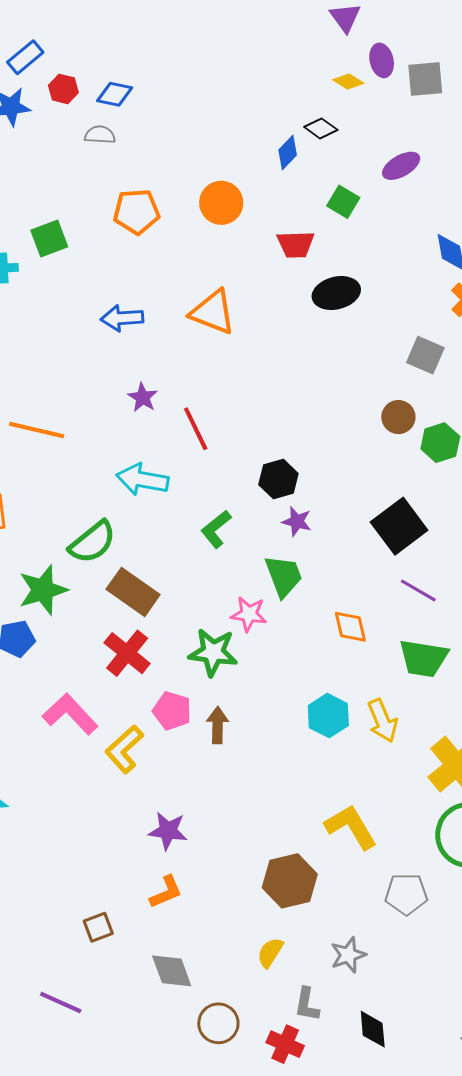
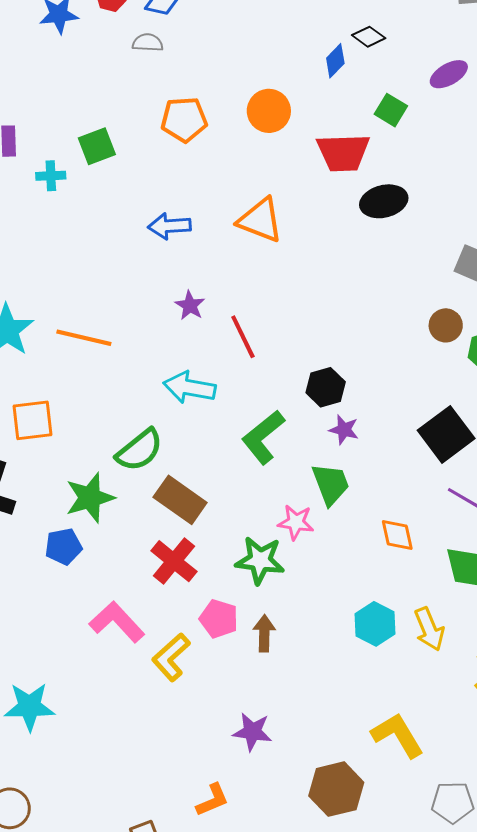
red trapezoid: (296, 244) -> (343, 153), size x1.4
green L-shape: (216, 529) -> (263, 437), size x1.4
purple star: (168, 831) -> (252, 732), moved

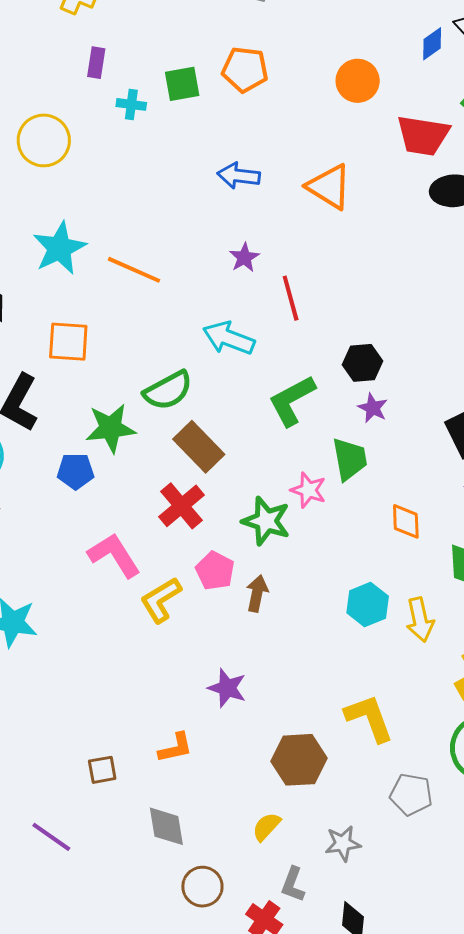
orange pentagon: (184, 120) -> (245, 69), moved

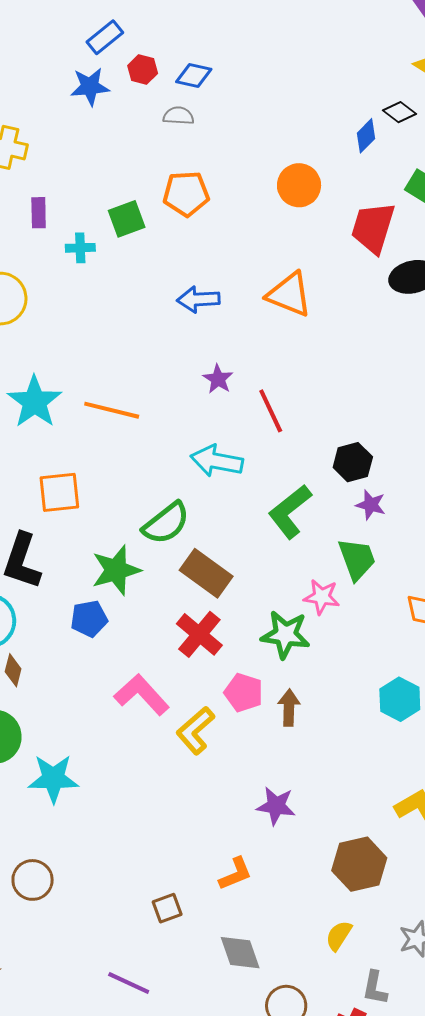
red trapezoid: (423, 135) -> (373, 228), turned 108

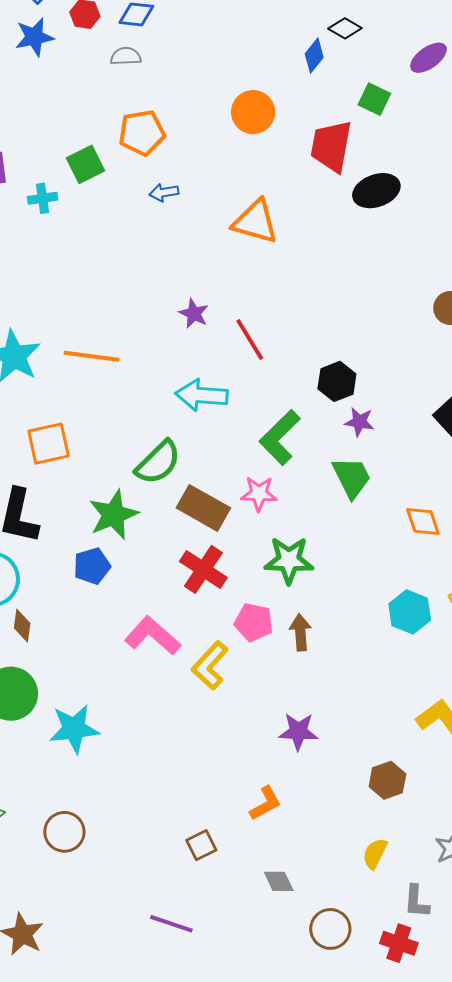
blue arrow: (198, 299) -> (164, 192), moved, size x0.7
pink star: (322, 597) -> (259, 494), moved
brown hexagon: (359, 864) -> (387, 780), size x0.7
gray diamond: (240, 953) -> (279, 881), size x0.7

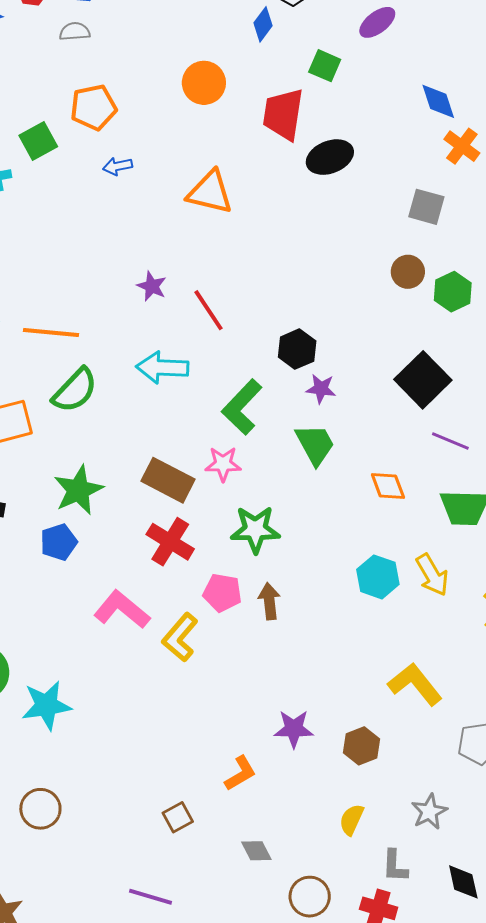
green semicircle: (158, 462) -> (75, 390), moved
purple star: (298, 731) -> (294, 729), moved

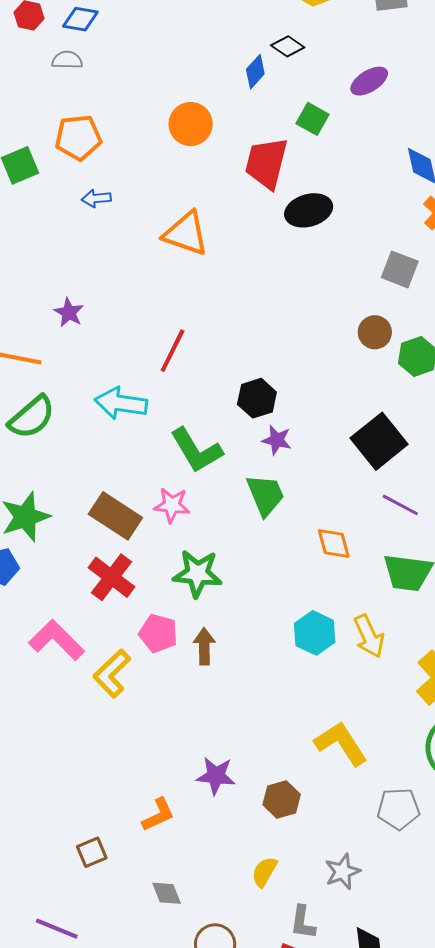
purple star: (152, 286) -> (69, 312), moved
red line: (208, 310) -> (173, 351), turned 54
green L-shape: (242, 407) -> (196, 450), turned -80

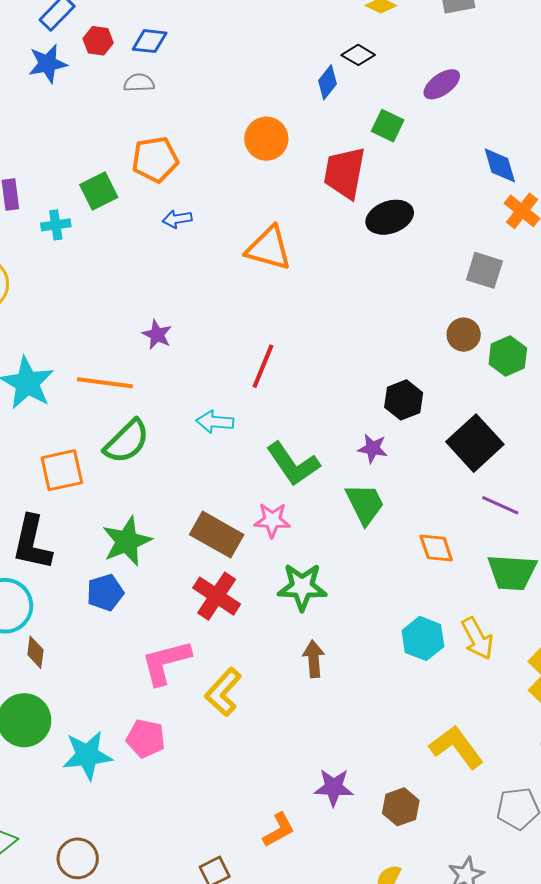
black hexagon: (257, 398) -> (404, 400), moved
cyan arrow: (121, 403) -> (215, 422), size x0.7
pink pentagon: (158, 633) -> (146, 739), moved
pink L-shape: (57, 640) -> (166, 662), turned -56

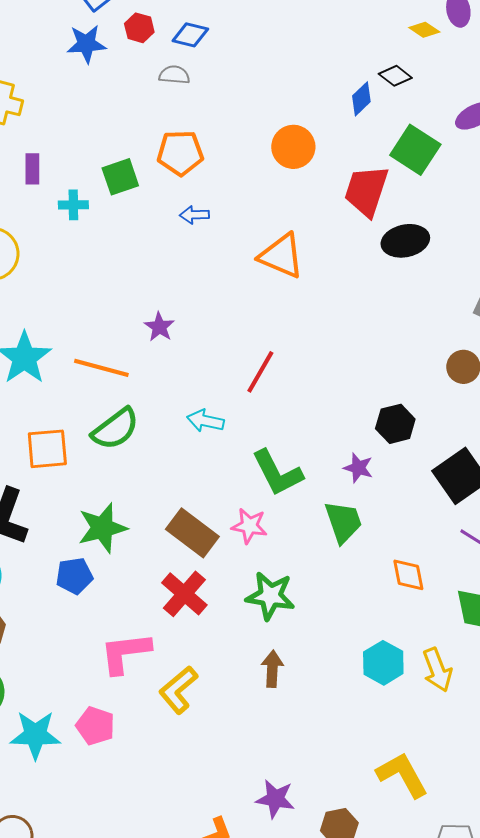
green square: (388, 126) -> (415, 150), size x1.5

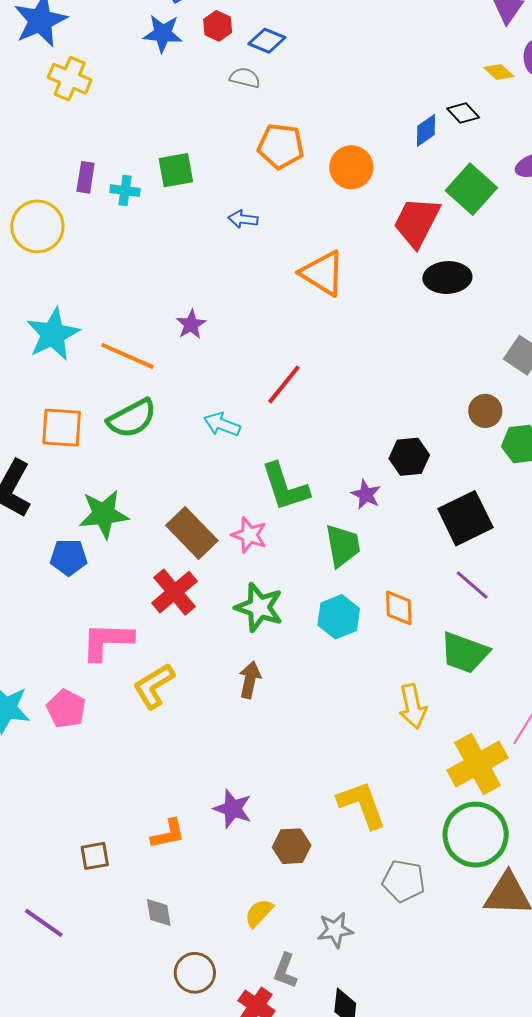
orange pentagon: (180, 153) -> (281, 146), moved
purple rectangle: (32, 169) -> (86, 177), moved
cyan hexagon: (383, 663) -> (339, 617), moved

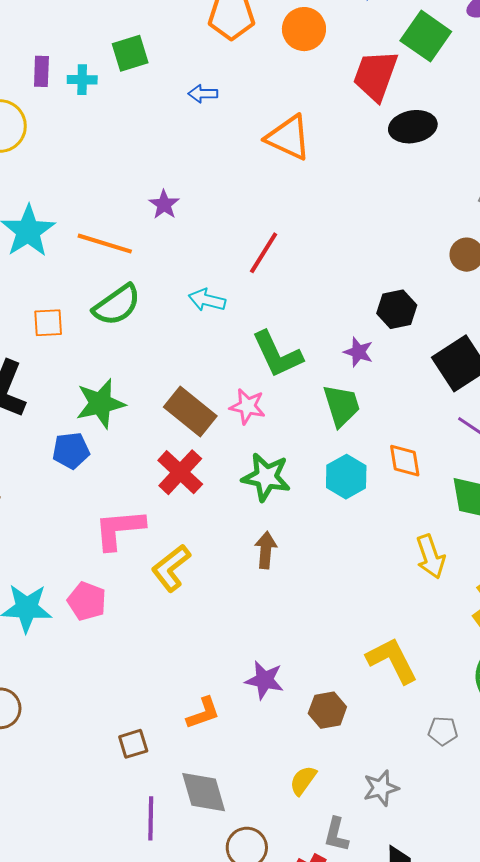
orange square: (62, 428) -> (48, 323), size x0.7
gray pentagon: (404, 881) -> (443, 731), size x0.7
gray diamond: (159, 912) -> (204, 792), size x1.6
purple line: (44, 923) -> (151, 818), moved, turned 63

